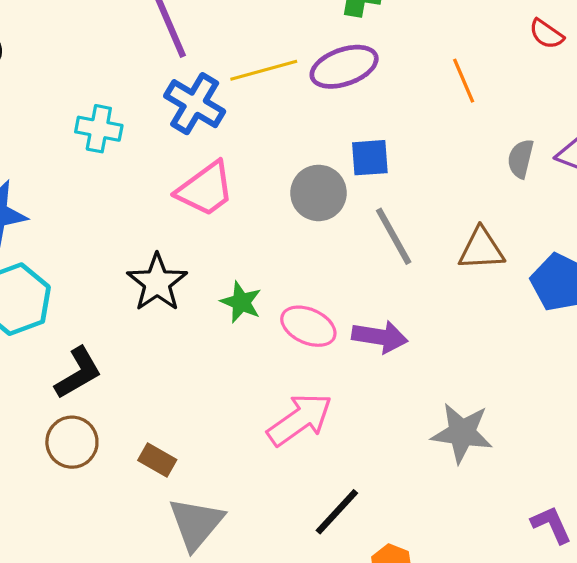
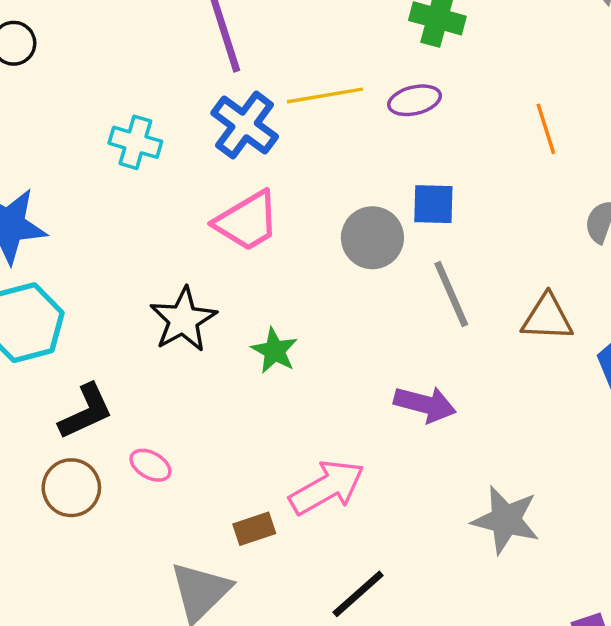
purple ellipse: (344, 67) -> (415, 100), size x0.7
pink ellipse: (308, 326) -> (150, 465), moved, size x0.7
brown rectangle: (157, 460) -> (254, 529), moved, turned -54

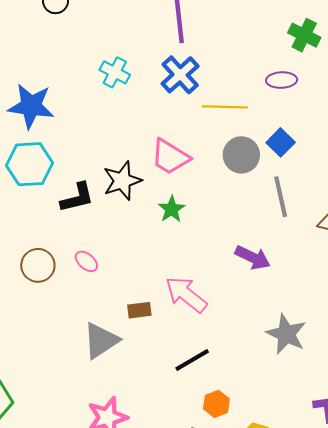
yellow line: (325, 95) -> (225, 107), moved
blue square: (433, 204) -> (281, 142), turned 32
pink trapezoid: (247, 221) -> (170, 157), moved, turned 51
black L-shape: (86, 412) -> (77, 198), moved
pink arrow: (327, 487) -> (186, 295), turned -123

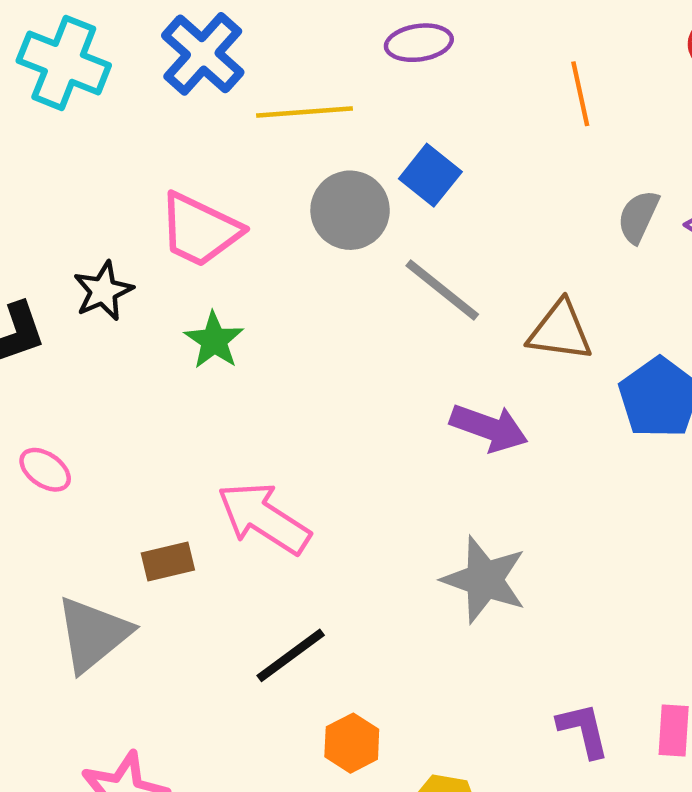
cyan cross: (115, 72) -> (64, 63), size x1.4
black star: (122, 181) -> (103, 291), size x0.7
gray line: (281, 197) -> (442, 290), turned -33
purple arrow: (253, 258) -> (489, 428), moved

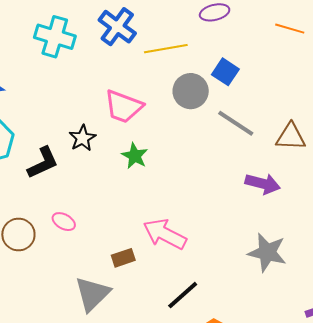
orange line: (580, 94) -> (290, 29), turned -56

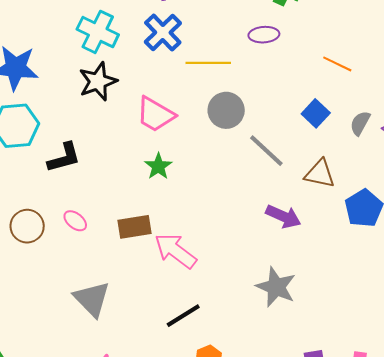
blue square: (225, 72) -> (316, 113), moved
black star: (82, 138) -> (98, 82), moved, size x1.4
brown rectangle: (123, 258) -> (134, 227), moved, size x1.4
gray triangle: (92, 294) -> (92, 299), turned -39

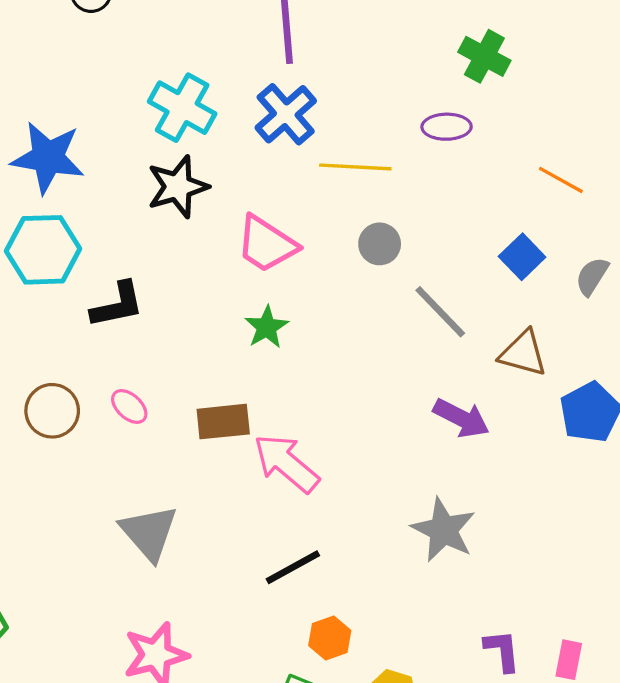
gray circle: (226, 110) -> (380, 244), size x0.7

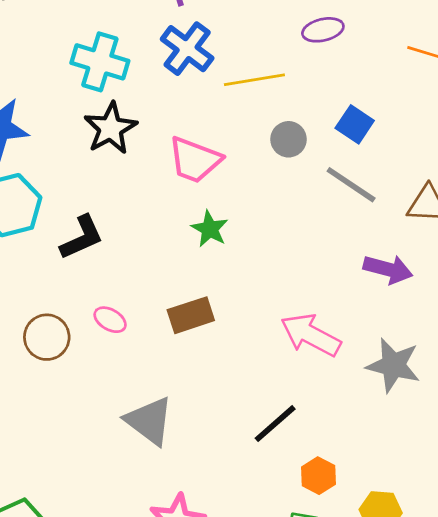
blue square: (522, 257) -> (355, 124), moved
pink arrow: (286, 463) -> (311, 335), moved

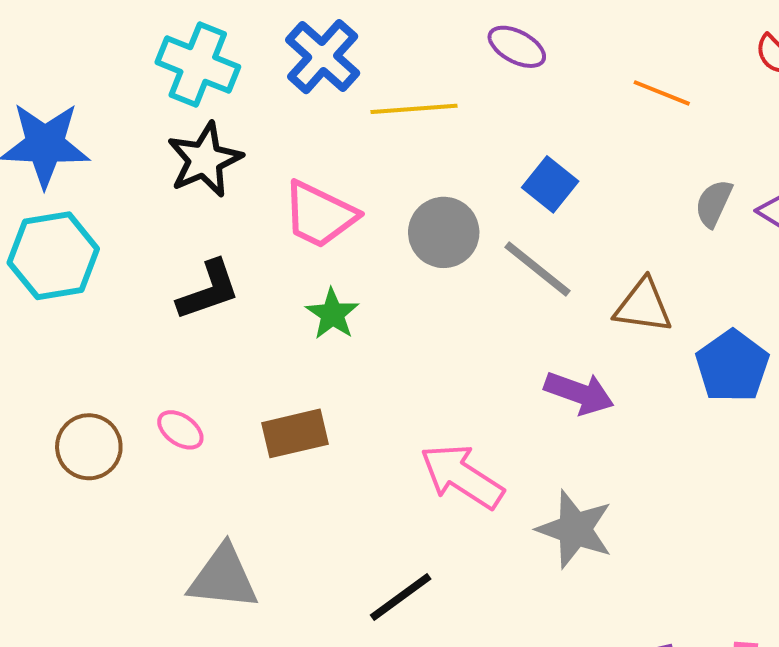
purple ellipse: (323, 30) -> (517, 47), turned 36
gray circle: (289, 139) -> (444, 232), moved, size x1.4
black L-shape: (82, 237) -> (209, 290), moved
gray triangle: (149, 421) -> (223, 578), turned -36

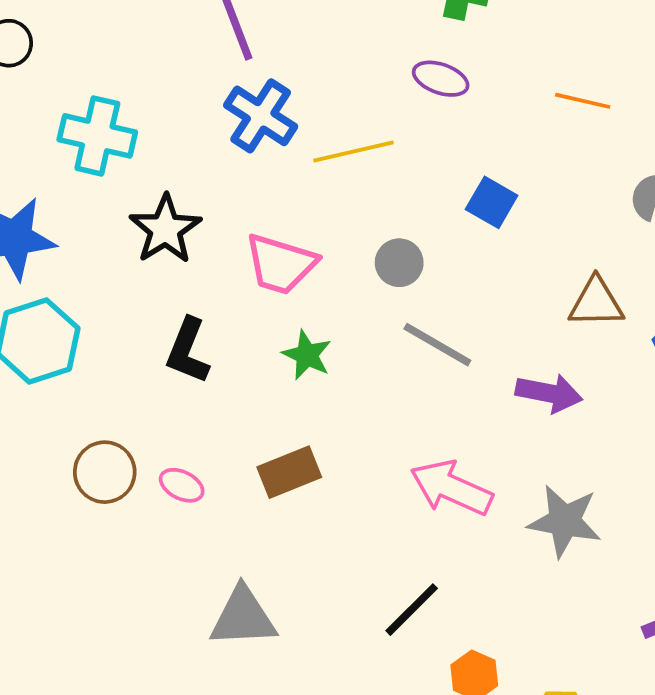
cyan cross: (198, 64) -> (97, 136), moved
gray circle: (444, 232) -> (399, 263), size x0.7
gray line: (538, 269) -> (437, 345), moved
black L-shape: (209, 290) -> (188, 351), turned 140
brown circle: (89, 447) -> (105, 472), moved

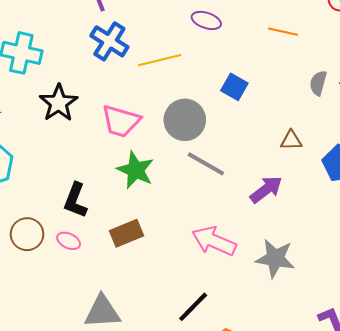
gray circle: (399, 263) -> (185, 120), size x1.6
brown triangle: (596, 303) -> (291, 140), size x0.7
black L-shape: (188, 351) -> (75, 200), moved
green star: (307, 355) -> (135, 170), size x1.4
purple arrow: (549, 393) -> (266, 189), turned -48

